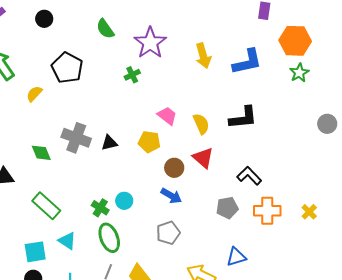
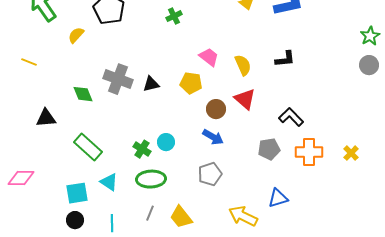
green star: (299, 73) -> (370, 36), moved
black L-shape: (243, 118) -> (285, 59), size x0.7
green ellipse: (109, 238) -> (151, 179), turned -72

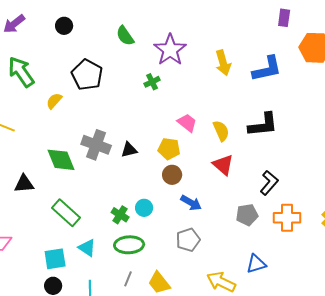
black L-shape: (285, 59) -> (263, 125), size x1.5
green diamond: (83, 94) -> (61, 160), size x1.4
brown circle: (216, 109) -> (172, 175), moved
black L-shape: (291, 117) -> (269, 183), turned 85

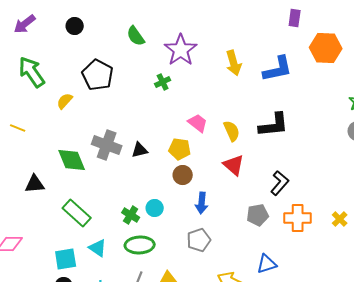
blue arrow: (191, 203) -> (202, 203), turned 65

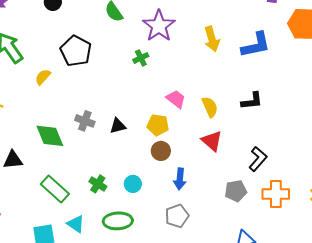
black L-shape: (274, 125) -> (252, 101), size x0.7
gray cross: (107, 145) -> (85, 121), size x0.7
green cross: (131, 215) -> (98, 184), moved

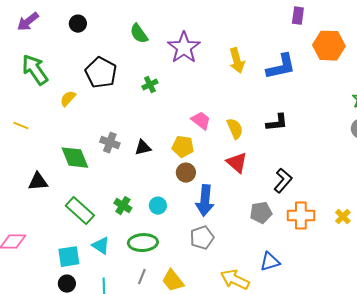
green cross: (141, 58) -> (150, 85), moved
blue arrow: (180, 179) -> (205, 201), size x1.4

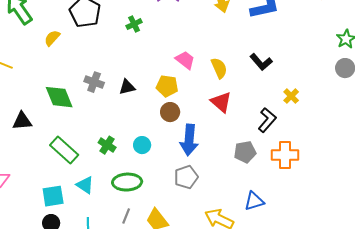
black L-shape: (277, 123) -> (261, 62), turned 55
yellow cross: (343, 217) -> (291, 96), moved

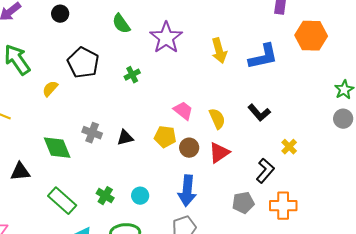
red triangle: (221, 102) -> (219, 153), turned 45
brown circle: (170, 112) -> (189, 148), moved

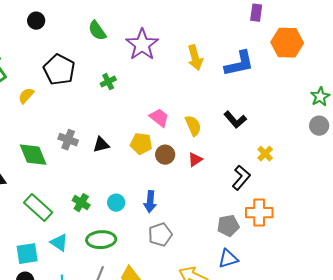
red triangle: (219, 153) -> (195, 160), size x0.7
blue arrow: (187, 191) -> (150, 202), moved, size x0.7
gray pentagon: (243, 203) -> (228, 226), moved

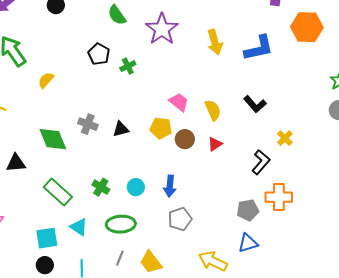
black pentagon: (59, 70) -> (99, 54), moved, size x0.7

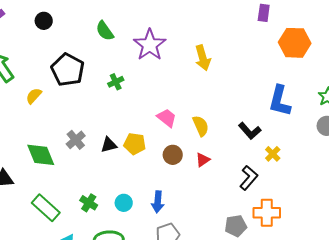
blue L-shape: (259, 48) -> (280, 101), moved, turned 116
black pentagon: (99, 54) -> (68, 70), moved, size x1.5
black L-shape: (255, 104) -> (250, 131), moved
gray cross: (88, 124) -> (76, 140), turned 30
yellow pentagon: (161, 128) -> (135, 144), moved

